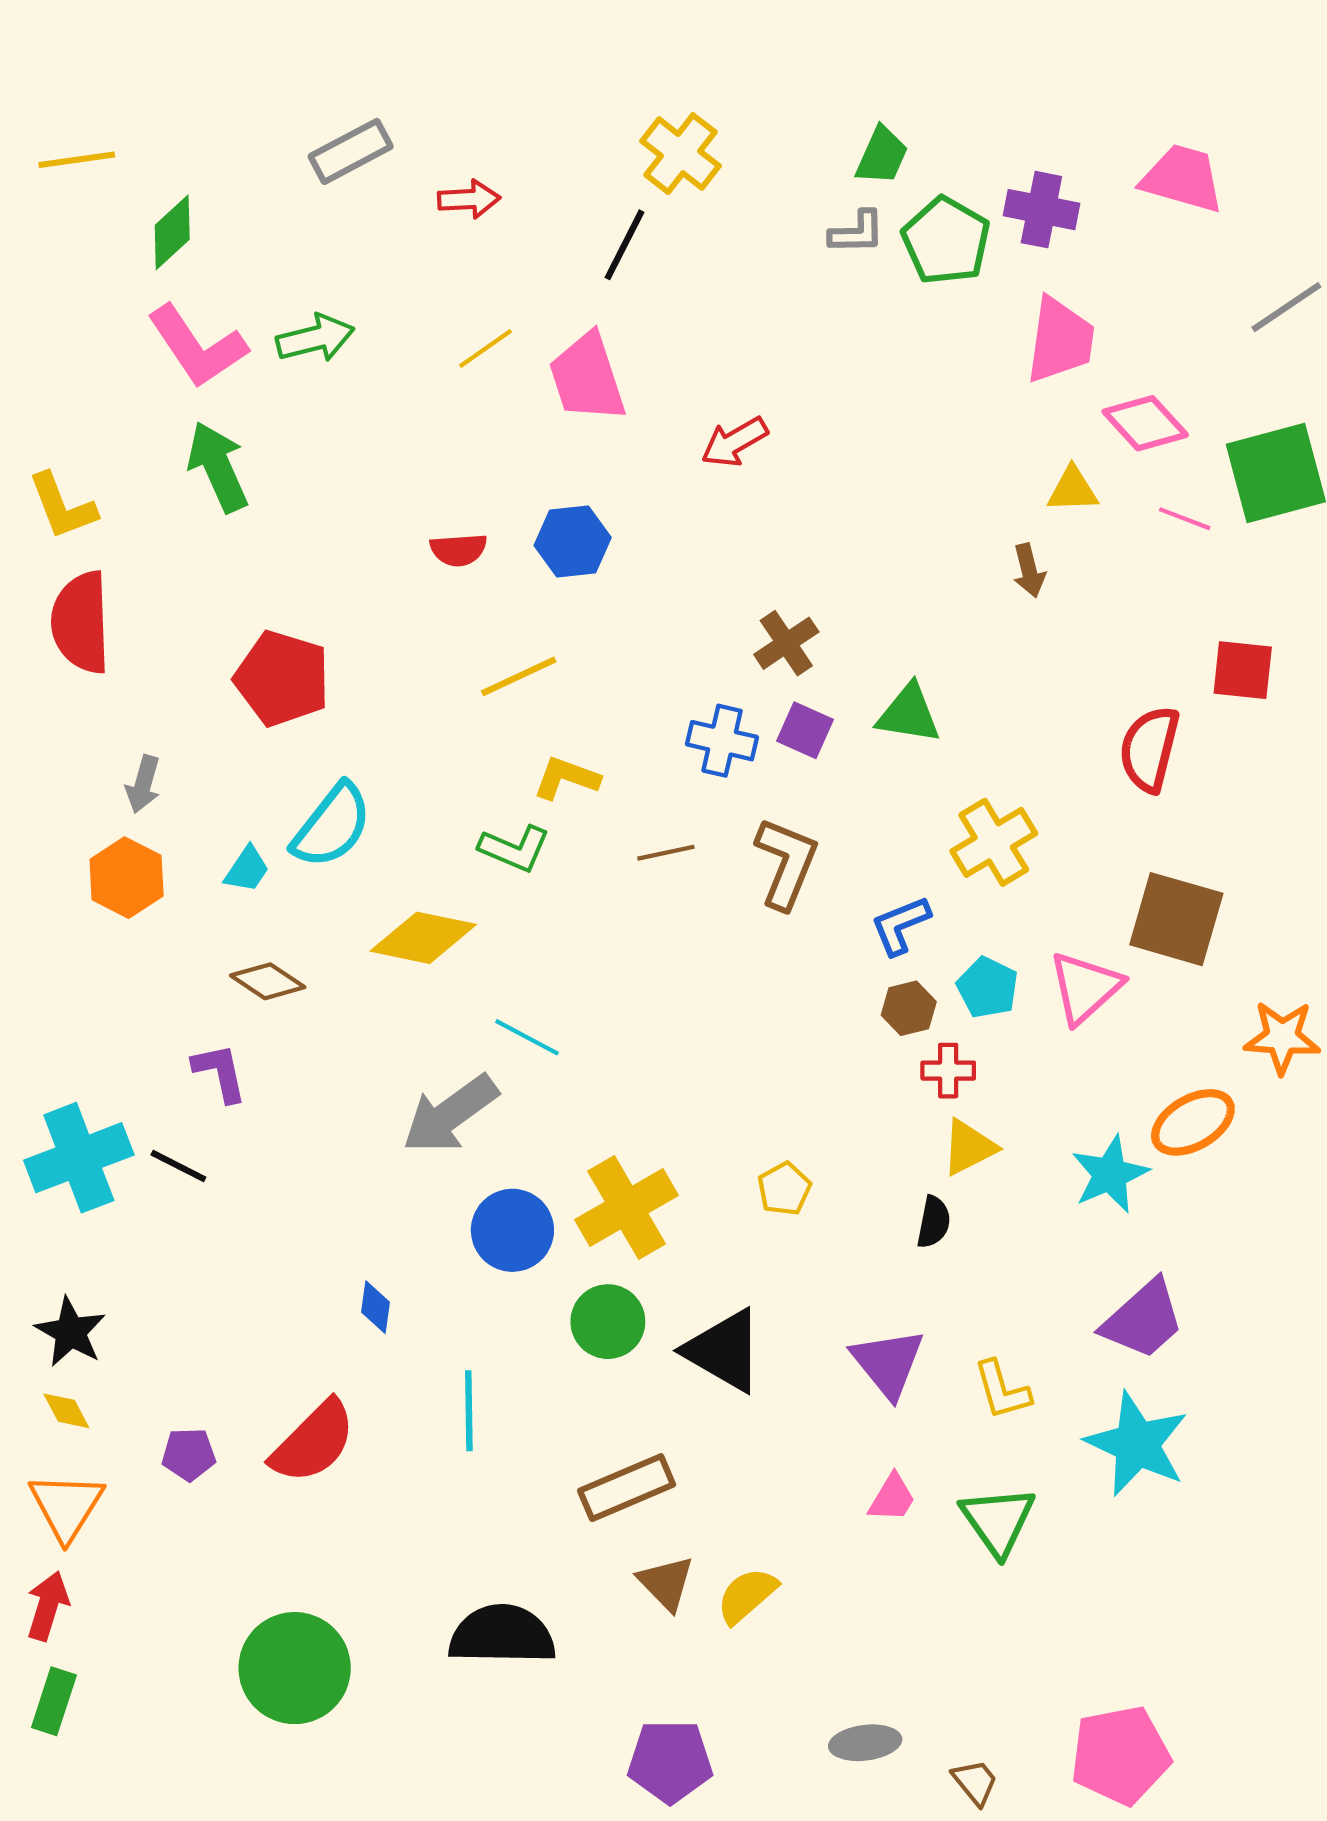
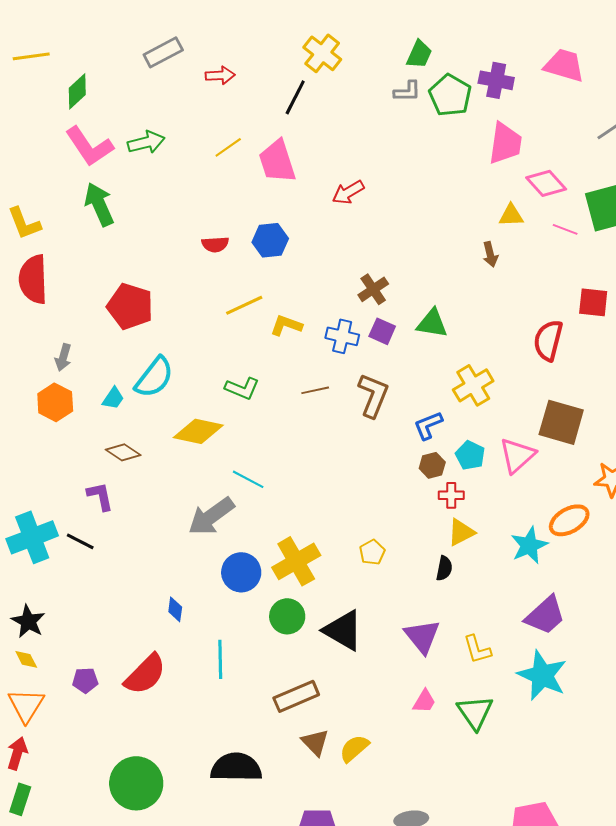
yellow L-shape: (566, 778) -> (286, 325), moved

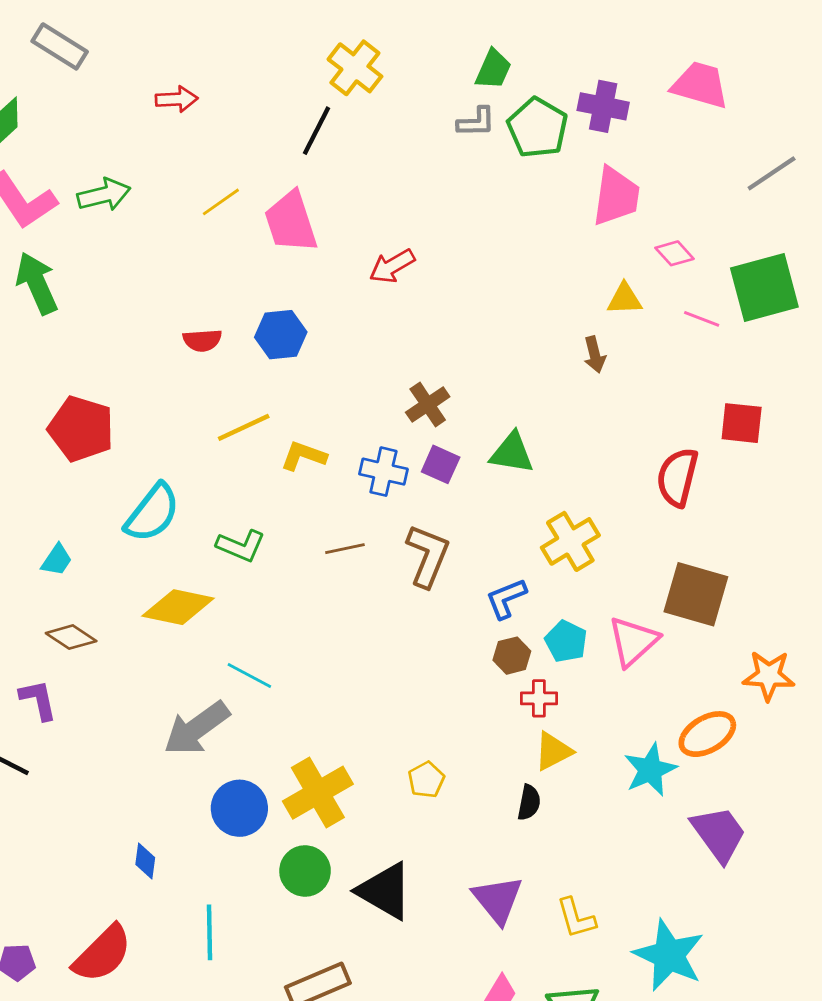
gray rectangle: (163, 52) -> (60, 46), moved, turned 60
red arrow: (220, 75) -> (177, 99), moved
pink diamond: (546, 183) -> (675, 253), size x0.7
cyan semicircle: (154, 377) -> (152, 513), moved
purple trapezoid: (545, 615) -> (719, 834), moved, turned -84

